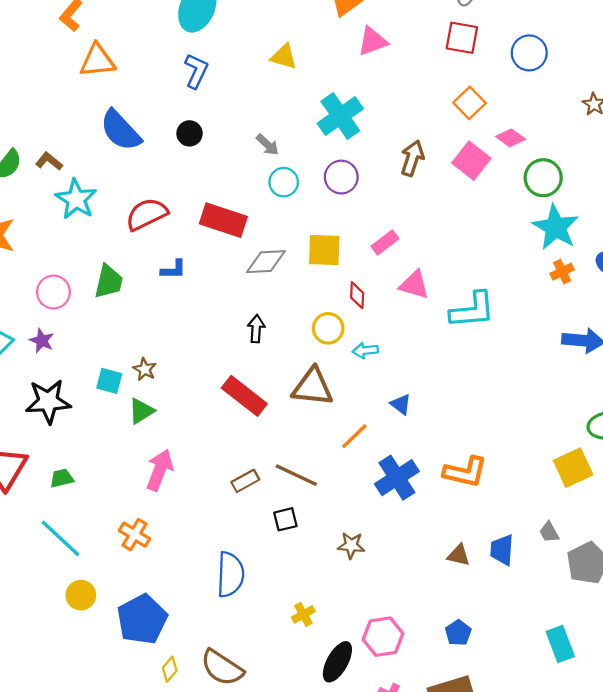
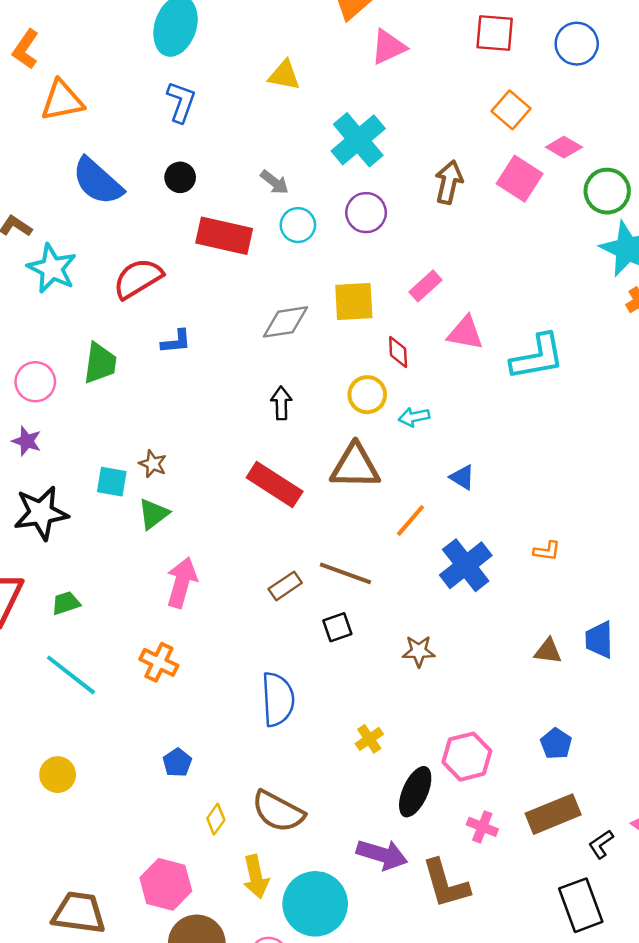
red rectangle: (223, 220) -> (224, 236), moved
orange L-shape: (465, 472) -> (547, 551), size x0.5
yellow circle: (81, 595) -> (58, 775), moved
blue pentagon: (142, 619) -> (177, 763), size x0.5

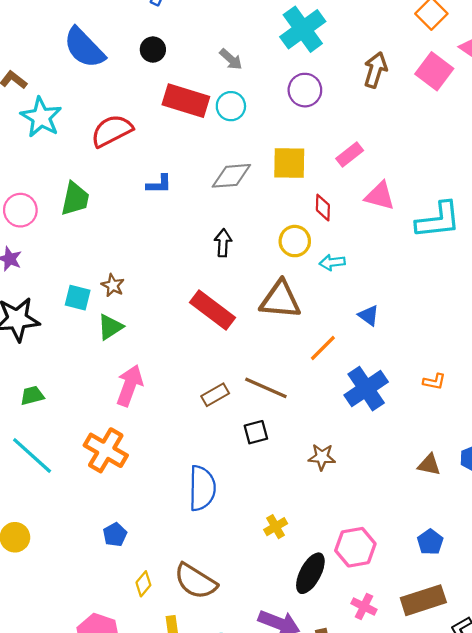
cyan circle: (298, 225) -> (231, 106), moved
blue L-shape: (176, 342) -> (159, 184), moved
orange cross: (159, 662) -> (106, 450), size x1.4

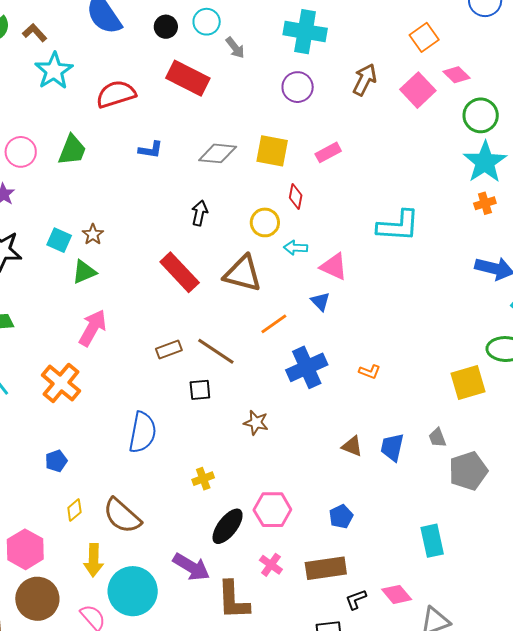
cyan cross: (303, 29) -> (305, 32), turned 36
cyan circle: (231, 106) -> (207, 22), moved
pink triangle: (380, 196) -> (334, 267), moved

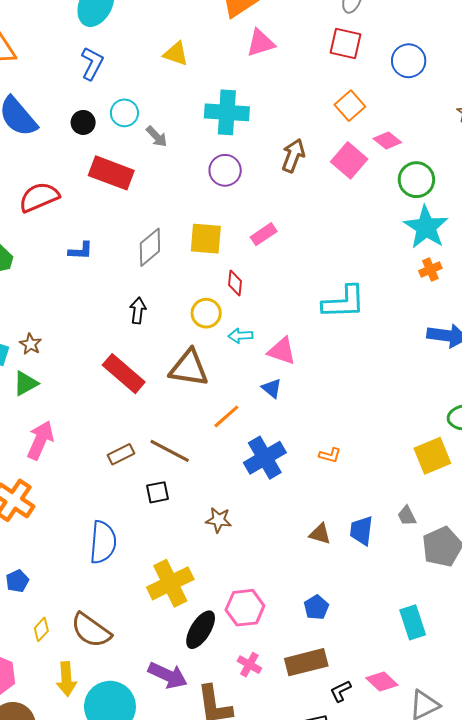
gray diamond: (218, 153) -> (150, 247), turned -39
yellow cross: (203, 479) -> (170, 583), size x2.0

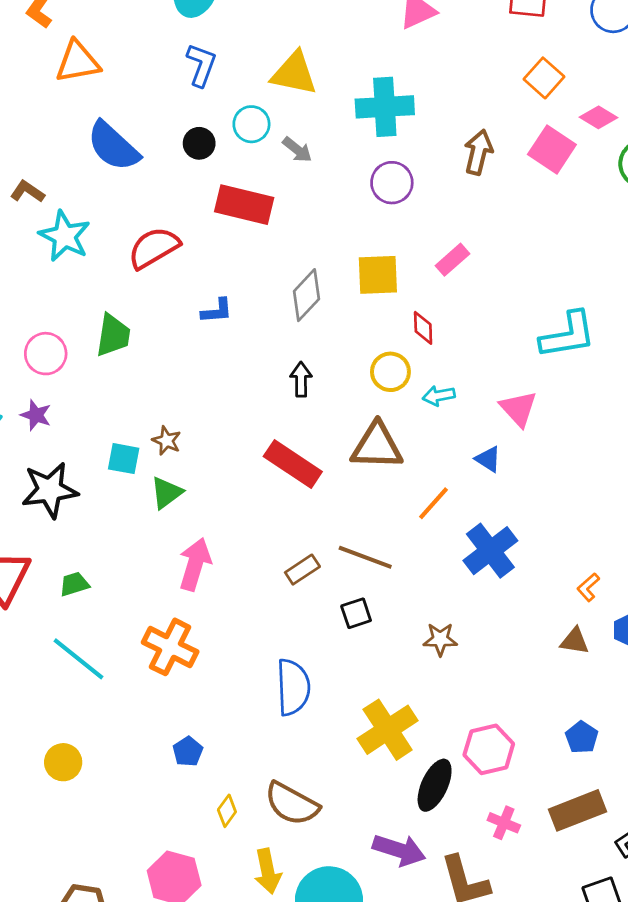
yellow triangle: (176, 54) -> (294, 73), moved, size x1.4
pink triangle: (282, 351) -> (518, 409), moved, turned 36
orange L-shape: (330, 455) -> (588, 587), moved, turned 130

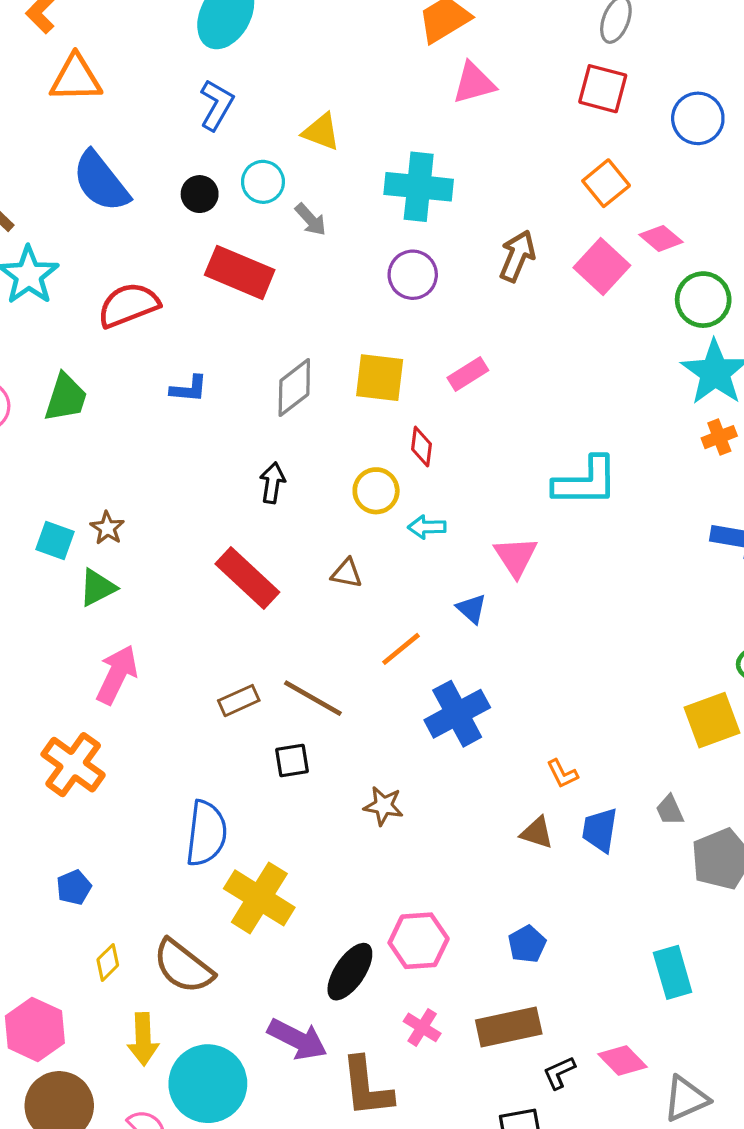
yellow triangle: (294, 73) -> (321, 132), size x0.7
brown triangle: (377, 446) -> (347, 573), size x0.5
orange L-shape: (588, 587) -> (562, 774), turned -84
yellow cross: (388, 730) -> (259, 898), moved, turned -34

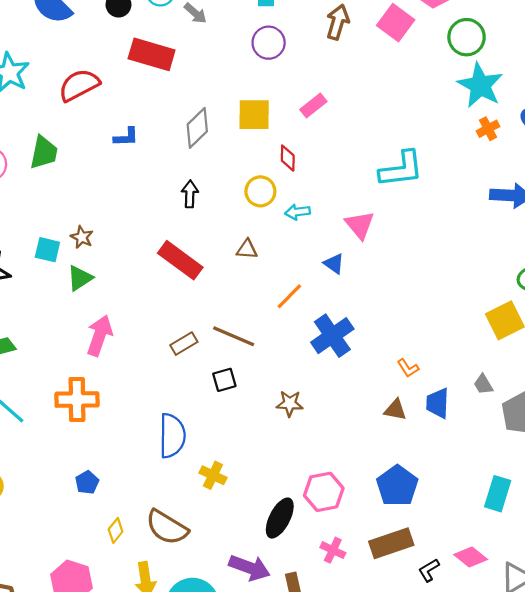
orange cross: (73, 765) -> (77, 400), turned -30
yellow cross: (259, 898) -> (213, 475), size x0.6
blue pentagon: (527, 944) -> (397, 486), size x1.6
cyan rectangle: (673, 972) -> (498, 494), turned 40

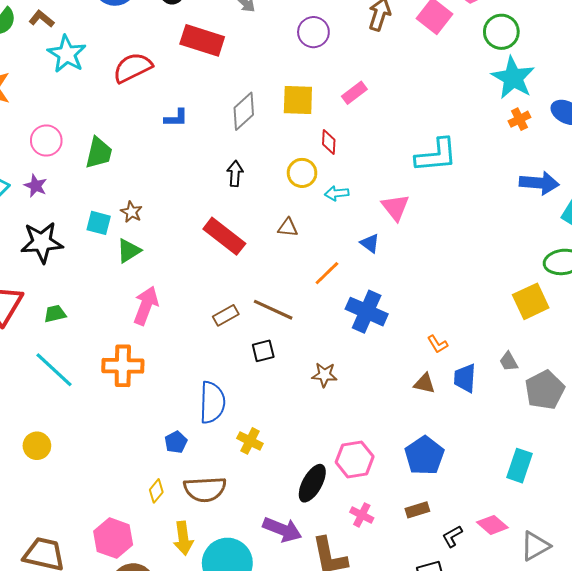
green trapezoid: (44, 152) -> (99, 153), moved
blue cross: (332, 336) -> (367, 312), turned -33
blue pentagon: (87, 482) -> (176, 442), moved
brown semicircle: (167, 527) -> (205, 489), turned -36
brown rectangle: (391, 543) -> (417, 510), size x0.6

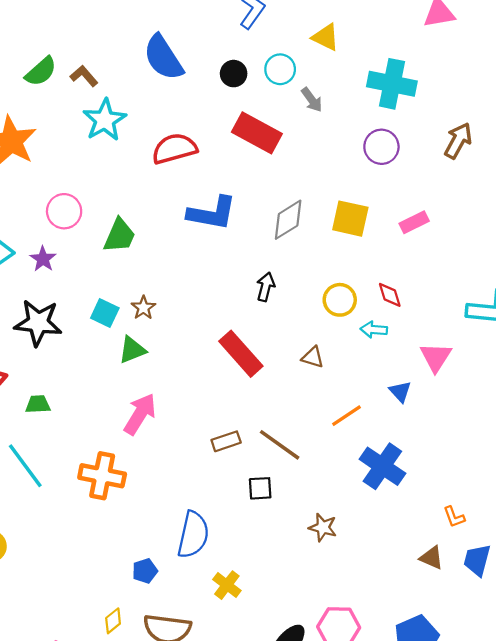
blue L-shape: (176, 118) -> (212, 213), size x1.8
red diamond: (329, 142) -> (390, 295), moved, turned -30

